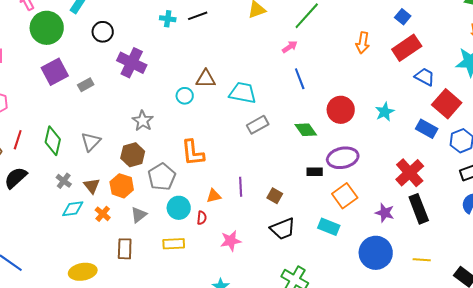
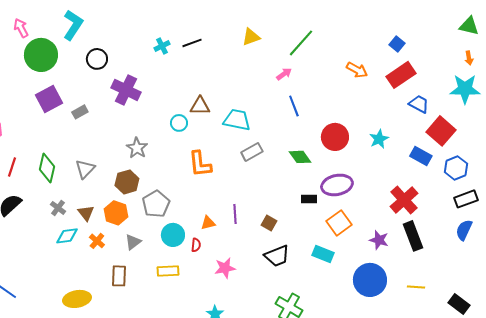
cyan cross: (168, 19) -> (162, 46), turned -35
orange arrow: (363, 43) -> (357, 70), turned -70
orange L-shape: (193, 153) -> (200, 164), moved

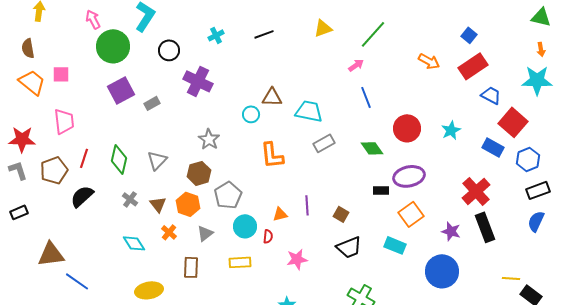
cyan cross: (162, 46) -> (216, 35), moved
cyan diamond: (67, 236) -> (134, 243), moved, turned 65
yellow line: (416, 287) -> (511, 278), moved

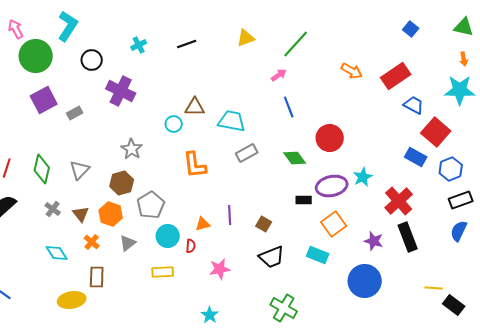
blue square: (469, 35) -> (411, 29), moved
cyan star: (451, 130) -> (363, 177), moved
brown rectangle: (191, 267) -> (97, 277), moved

